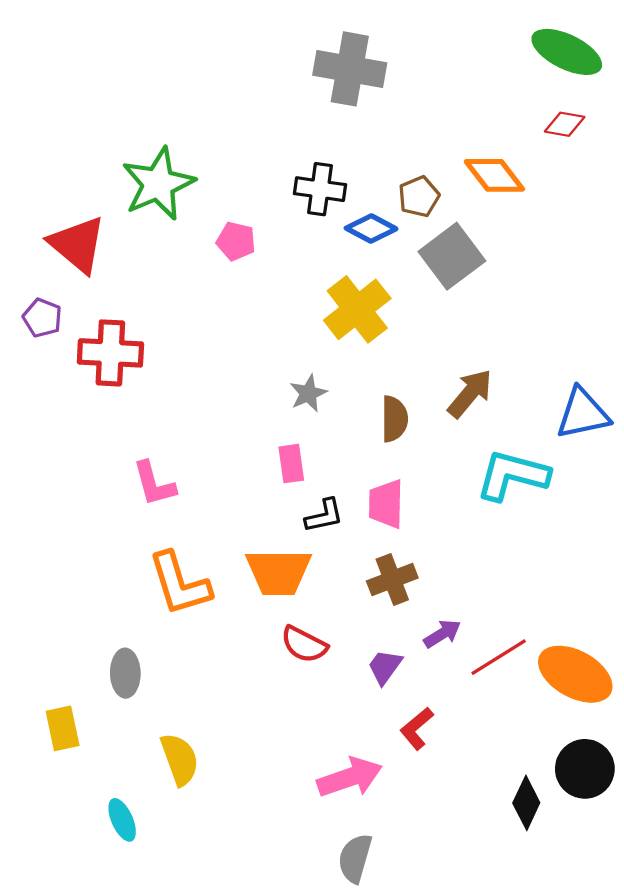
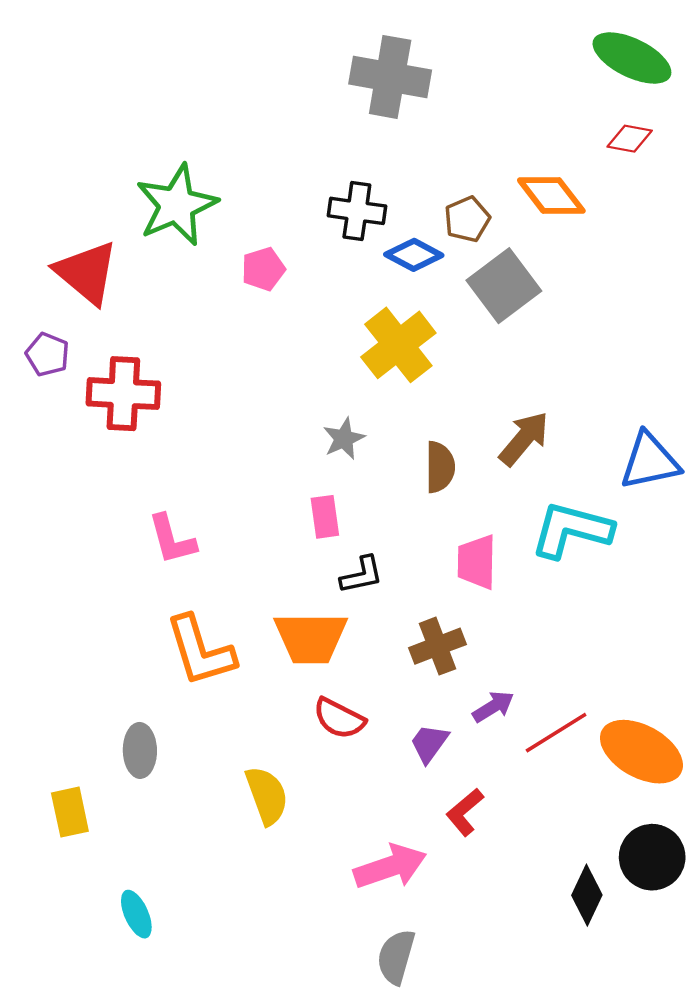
pink pentagon: (236, 241) -> (263, 269), turned -30
pink trapezoid: (386, 504) -> (477, 562), moved
yellow semicircle: (180, 759) -> (267, 795), moved

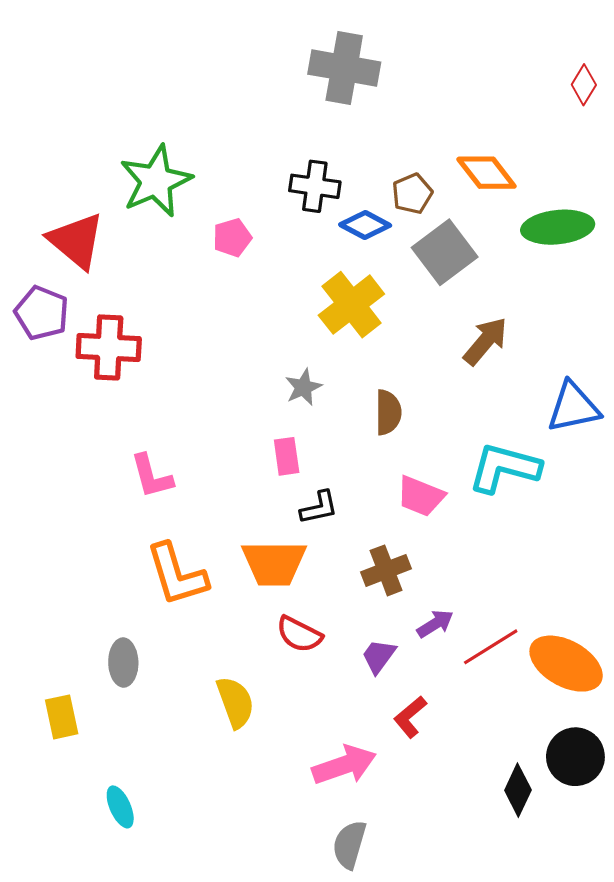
green ellipse: (632, 58) -> (558, 227), moved, turned -32
red diamond: (630, 139) -> (584, 85), moved, turned -69
purple pentagon: (47, 354) -> (42, 313), size x1.4
brown arrow: (524, 439) -> (485, 341), moved
pink trapezoid: (477, 562) -> (421, 496), turned -69

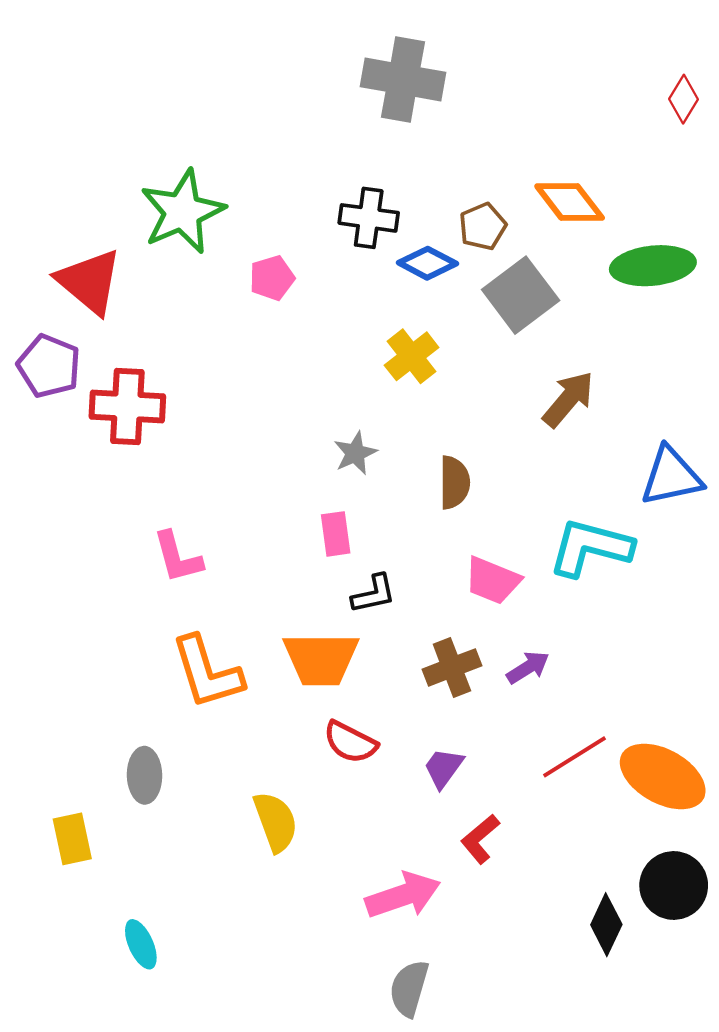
yellow cross: (351, 305) -> (412, 356), size x0.7
purple arrow: (435, 624) -> (528, 667), moved

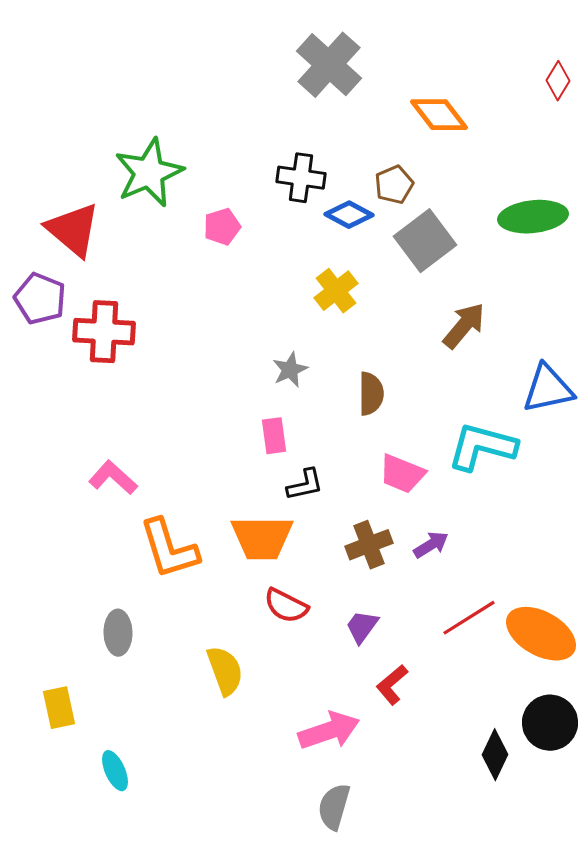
gray cross: (403, 79) -> (329, 65), turned 32
orange diamond: (570, 202) -> (439, 115), moved
pink L-shape: (178, 557) -> (113, 478), moved, turned 147
yellow rectangle: (72, 839) -> (59, 708), moved

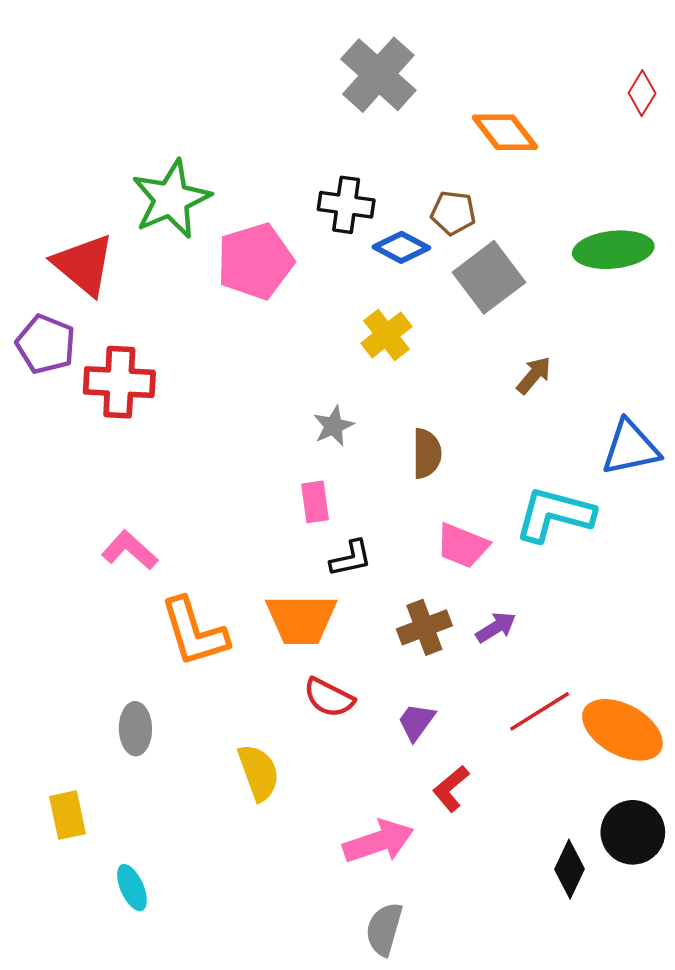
brown pentagon: (394, 185) -> (453, 213), turned 30
pink pentagon: (222, 227) -> (255, 261), size x1.8
brown arrow: (464, 326) -> (534, 375), size x0.7

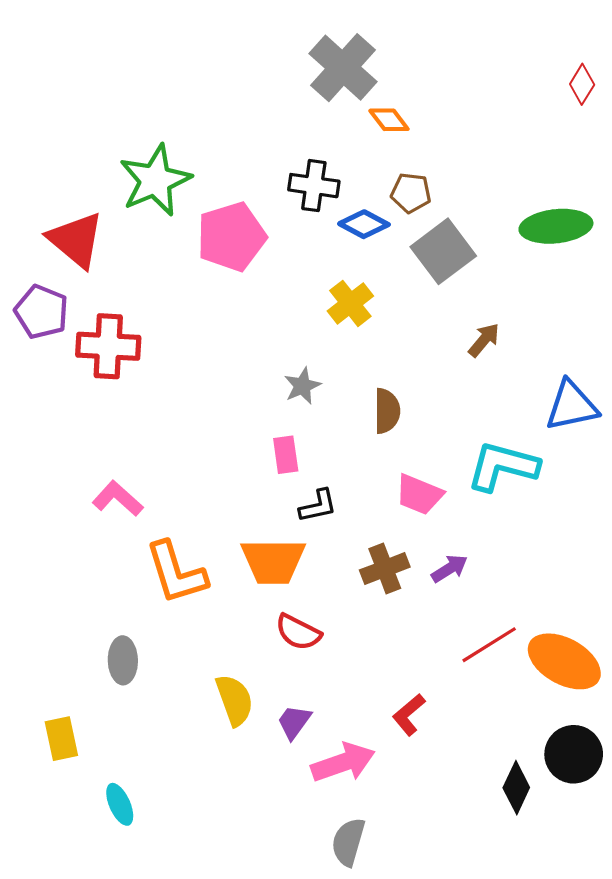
orange diamond: (505, 132) -> (389, 120), moved, size x0.7
purple trapezoid: (416, 722) -> (294, 722), moved

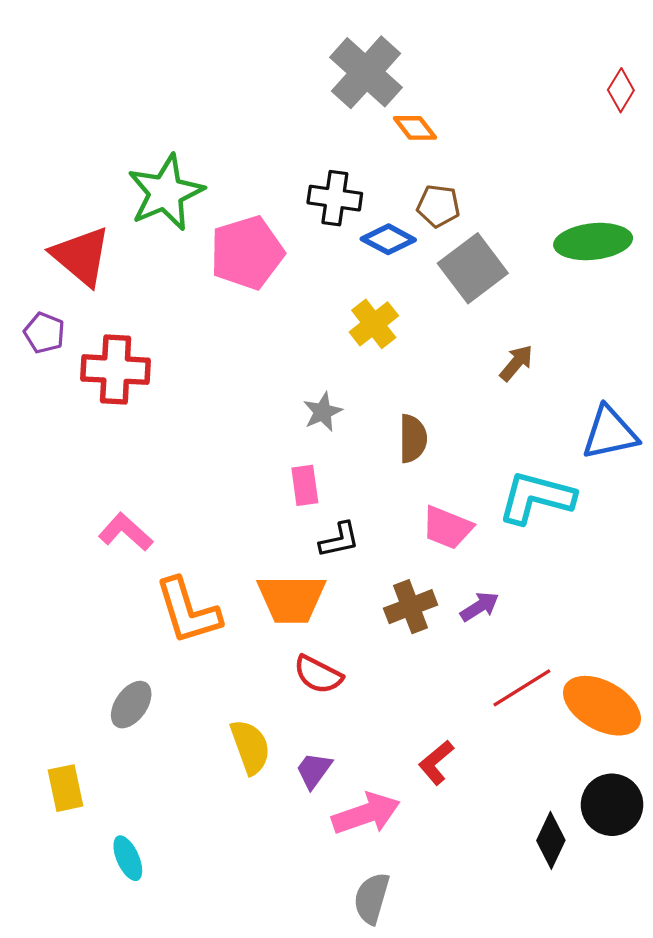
purple pentagon: (41, 312) -> (44, 333), size x0.7
gray ellipse: (123, 660) -> (131, 705), turned 36

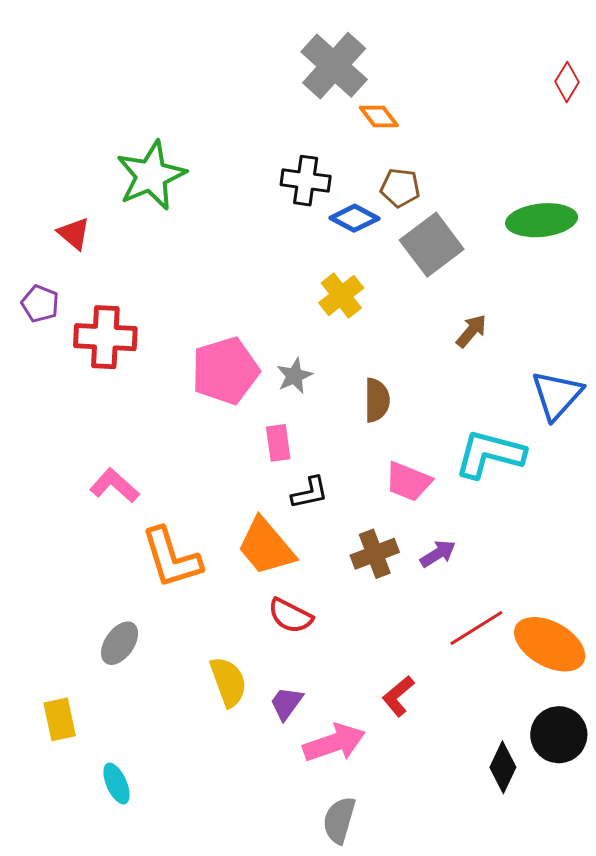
pink pentagon: (247, 253) -> (225, 371), moved
red triangle: (81, 256) -> (74, 233), size x0.6
blue triangle: (610, 433) -> (557, 395), turned -36
orange trapezoid: (291, 599) -> (266, 547), turned 50

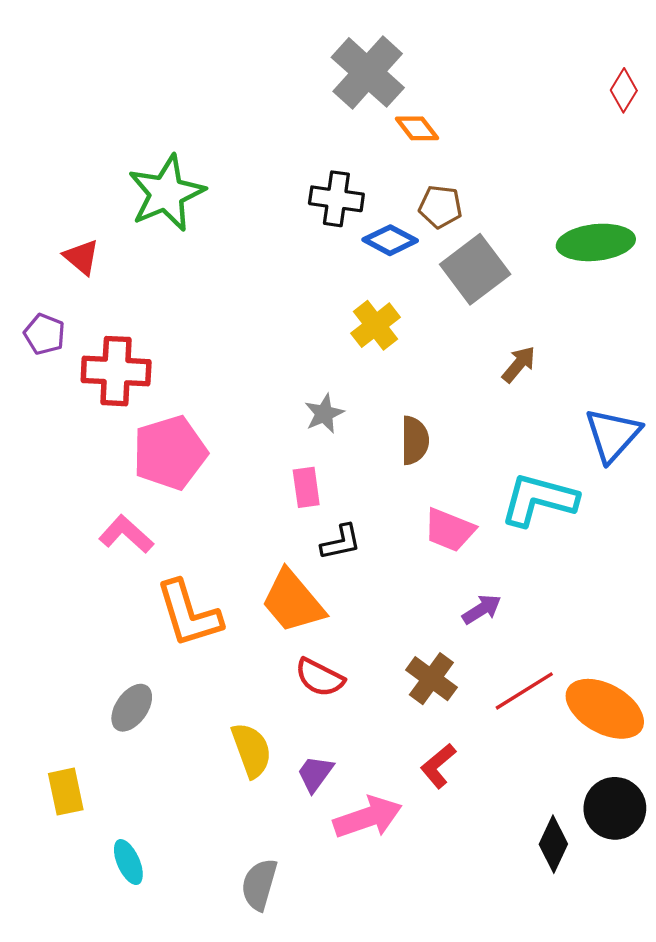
pink pentagon: (225, 371) -> (170, 453), moved
brown cross: (375, 554) -> (431, 679), moved, turned -33
gray semicircle: (339, 820) -> (259, 884), moved

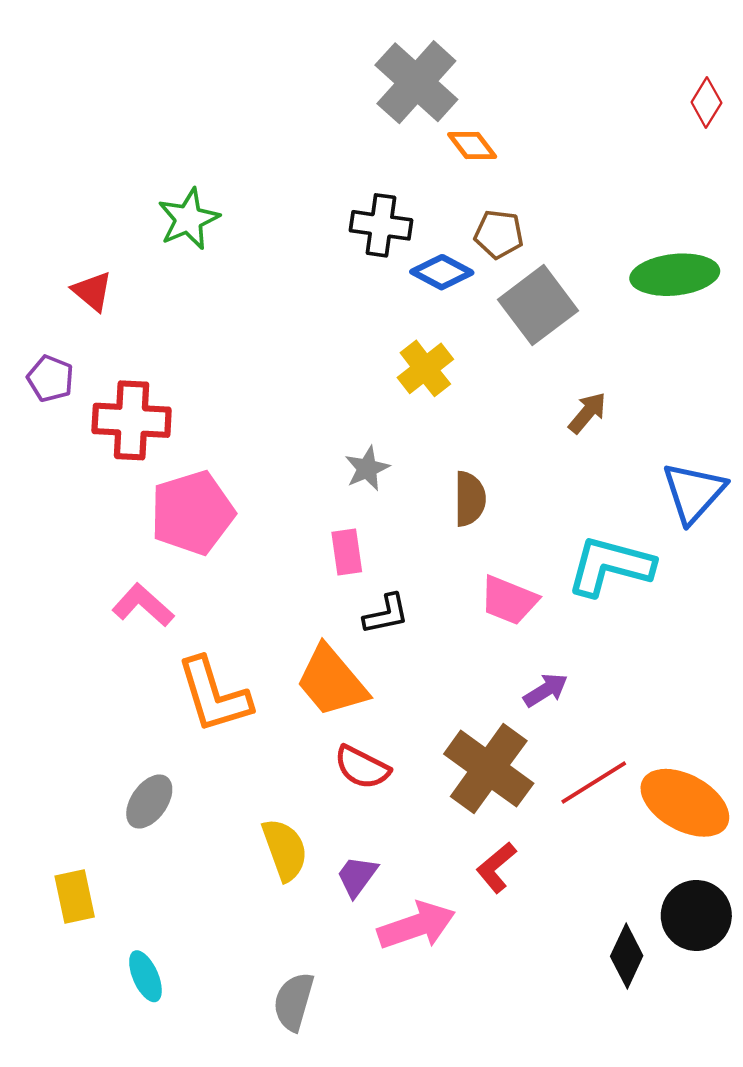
green star: (166, 193) -> (189, 219), size x0.7
brown cross: (431, 679) -> (489, 769), size x1.5

